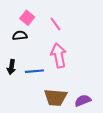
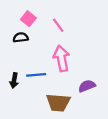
black arrow: (11, 67) -> (14, 80), moved
purple semicircle: (83, 101) -> (87, 86), moved

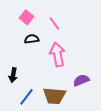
black semicircle: (21, 37) -> (32, 39), moved
blue line: (36, 75) -> (27, 97), moved, turned -48

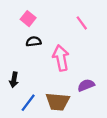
pink line: (54, 23) -> (82, 23), moved

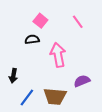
pink square: (28, 19) -> (40, 21), moved

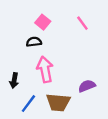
pink arrow: (58, 55) -> (45, 69), moved

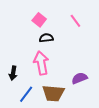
black semicircle: (34, 42) -> (46, 38), moved

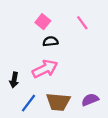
pink arrow: (41, 63) -> (45, 69), turned 75
purple semicircle: (79, 78) -> (90, 100), moved

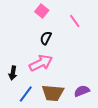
pink square: (43, 22) -> (42, 11), moved
black semicircle: (50, 41) -> (46, 38), turned -56

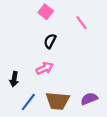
pink arrow: (41, 63) -> (45, 68), size x0.7

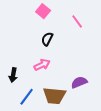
purple semicircle: (89, 99) -> (79, 82), moved

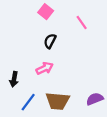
purple semicircle: (79, 82) -> (95, 99), moved

